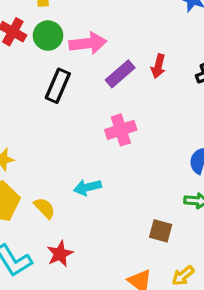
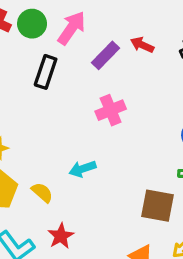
pink arrow: (88, 43) -> (72, 28), turned -44
red arrow: (158, 66) -> (142, 45), turned 105
brown square: (161, 231) -> (157, 206), size x1.5

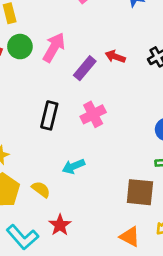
black rectangle: (46, 72) -> (49, 115), moved

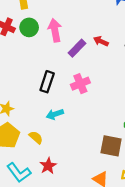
pink arrow: (54, 47) -> (55, 30), turned -45
cyan arrow: (73, 166) -> (55, 114), moved

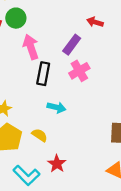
pink arrow: (55, 30) -> (31, 47), moved
purple rectangle: (77, 48) -> (72, 45), moved
cyan arrow: (55, 114) -> (56, 107), turned -140

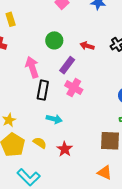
green circle: (16, 18) -> (54, 40), moved
pink cross: (79, 71) -> (74, 88), turned -30
red star: (57, 164) -> (65, 149), moved

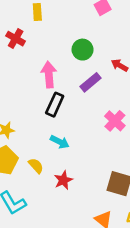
pink cross: (74, 88) -> (115, 121), moved

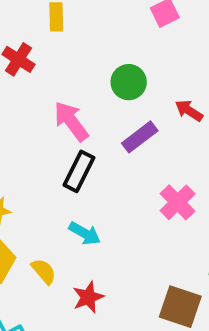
pink arrow: (49, 75) -> (71, 121), turned -35

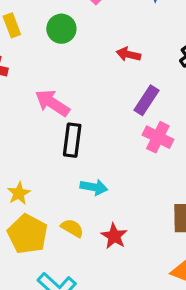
green circle: (129, 82) -> (61, 29), moved
red arrow: (189, 111) -> (128, 54), moved
purple rectangle: (140, 137) -> (146, 100), moved

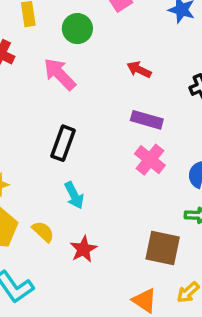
purple rectangle: (146, 100) -> (147, 120), turned 60
pink arrow: (52, 103) -> (60, 74), moved
cyan arrow: (94, 187) -> (74, 195), turned 40

